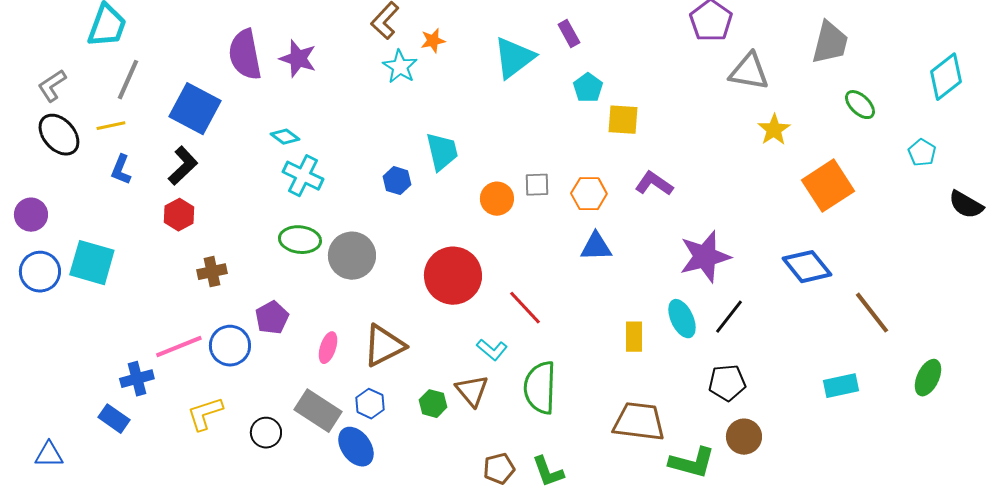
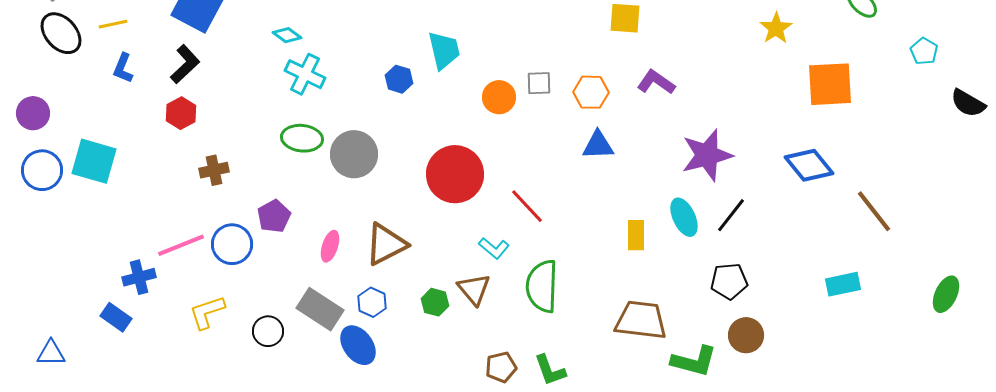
orange square: (828, 186) -> (830, 84), turned 30
green ellipse: (928, 378) -> (946, 294), moved

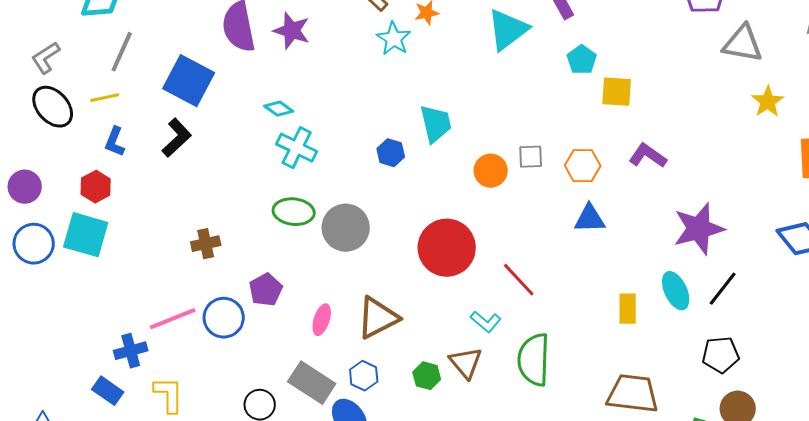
red hexagon: (181, 113) -> (96, 187), moved
yellow L-shape: (207, 312) -> (169, 395), moved, turned 108

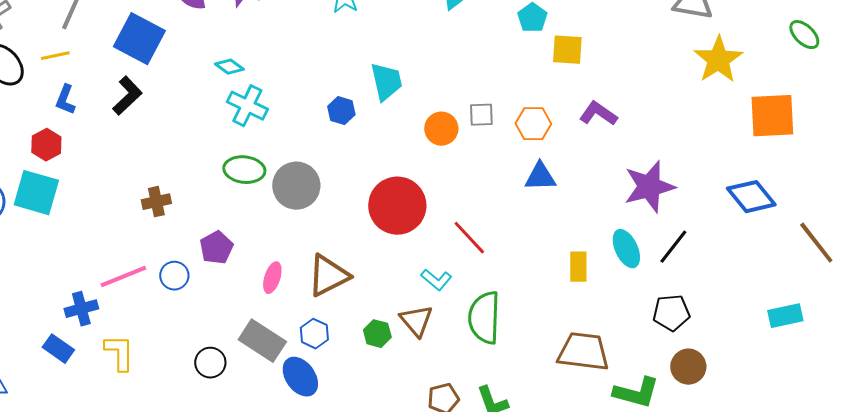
yellow star: (768, 102) -> (718, 60), size x1.5
blue circle: (224, 318) -> (174, 276), size x0.7

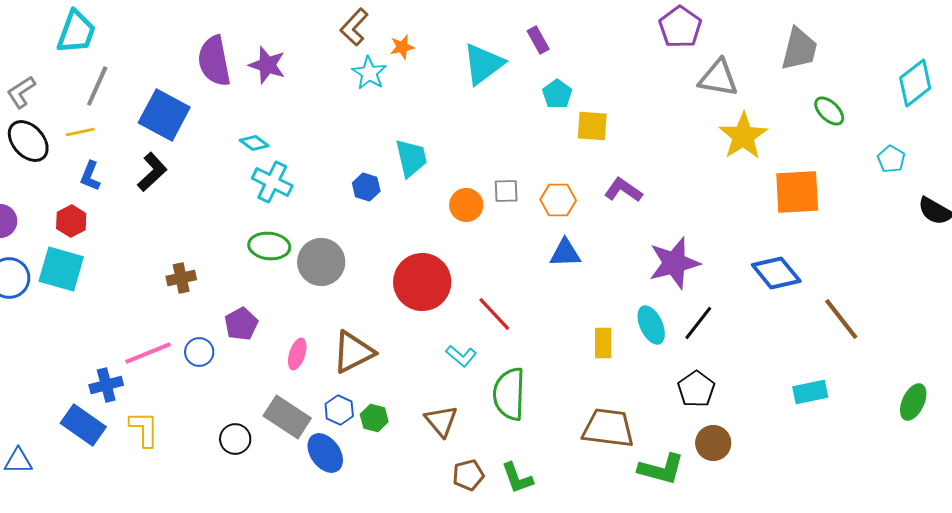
black pentagon: (671, 313) -> (696, 389), turned -30
brown triangle: (416, 321) -> (441, 421), moved
green hexagon: (377, 334) -> (374, 418), moved
blue rectangle: (58, 349) -> (83, 425), size x1.4

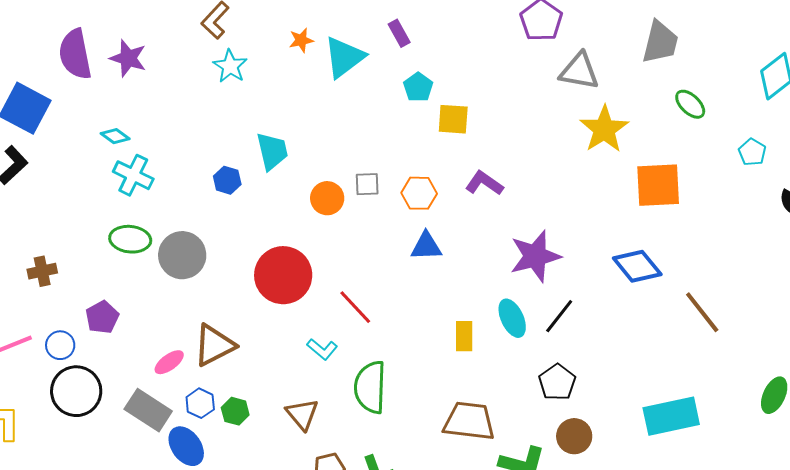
orange star: (402, 47) -> (301, 40), moved
pink ellipse: (297, 354) -> (169, 362), moved, turned 36
cyan rectangle: (810, 392) -> (671, 416), moved, size x1.6
black circle: (235, 439) -> (76, 391), moved, size x1.6

